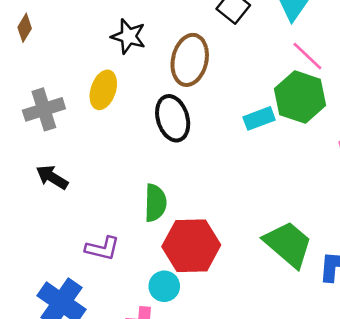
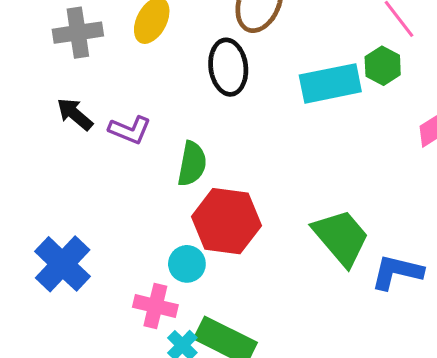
green hexagon: (300, 97) -> (383, 66), size x0.6
cyan rectangle: (259, 118) -> (330, 83), size x1.6
purple L-shape: (102, 248) -> (130, 130), moved

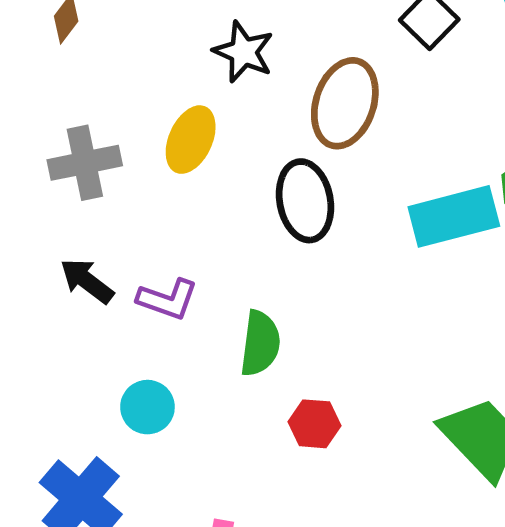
red hexagon: (226, 221) -> (314, 424), size x0.5
cyan circle: (187, 264) -> (147, 407), moved

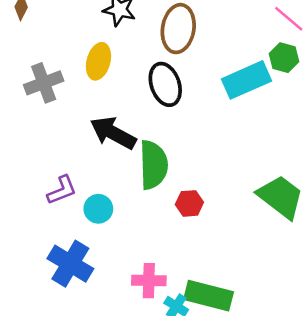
black arrow: (87, 281) -> (113, 133), moved, size x1.5
purple L-shape: (167, 299) -> (62, 190), moved, turned -32
green semicircle: (260, 343) -> (153, 165), size x1.4

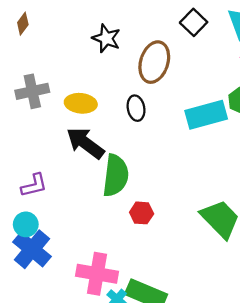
yellow ellipse: (98, 61) -> (81, 103), moved, turned 72
black ellipse: (165, 84) -> (136, 108), size x0.7
cyan circle: (98, 209) -> (26, 224), moved
pink cross: (149, 281) -> (97, 274), size x1.4

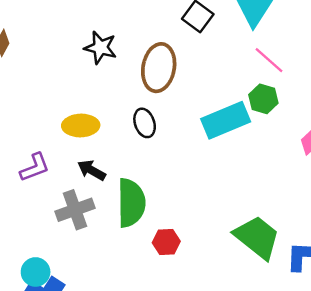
gray cross: (32, 91) -> (75, 210), moved
black arrow: (85, 143) -> (92, 170), size x0.6
purple L-shape: (34, 185) -> (35, 167), moved

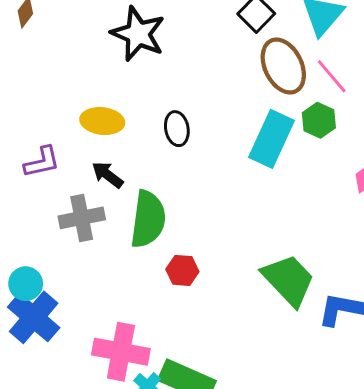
black star: (100, 48) -> (138, 34), size x1.4
brown ellipse: (159, 68) -> (283, 66), moved, turned -45
cyan rectangle: (226, 120) -> (271, 139), turned -51

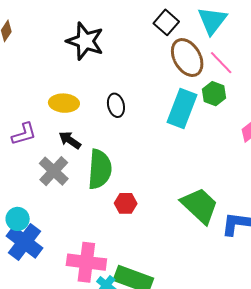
gray cross: (82, 218) -> (54, 171), turned -32

